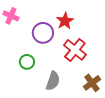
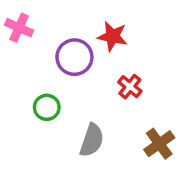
red star: (65, 21) -> (113, 36), turned -30
red cross: (75, 50) -> (130, 87), size x0.6

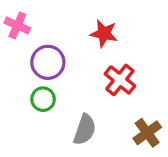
purple circle: (74, 57) -> (48, 62), moved
red cross: (130, 87) -> (120, 80), size x1.4

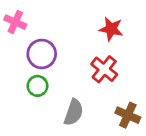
red star: (104, 33) -> (111, 29), moved
brown cross: (147, 133) -> (128, 115), turned -30

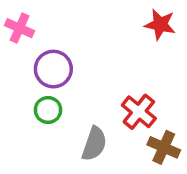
red star: (111, 29) -> (160, 25), moved
red cross: (104, 69) -> (139, 112), moved

